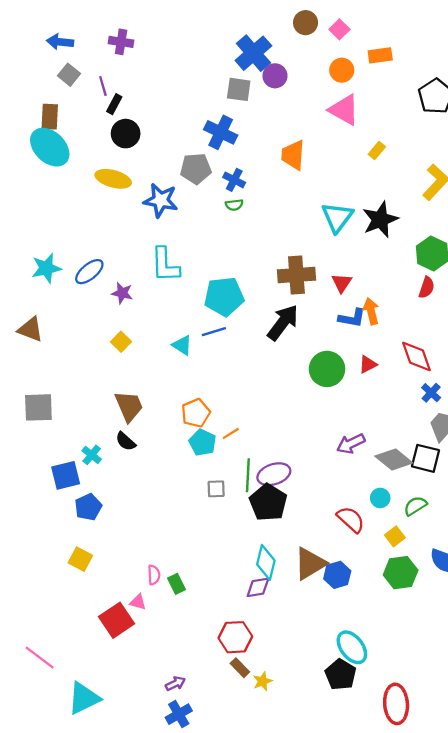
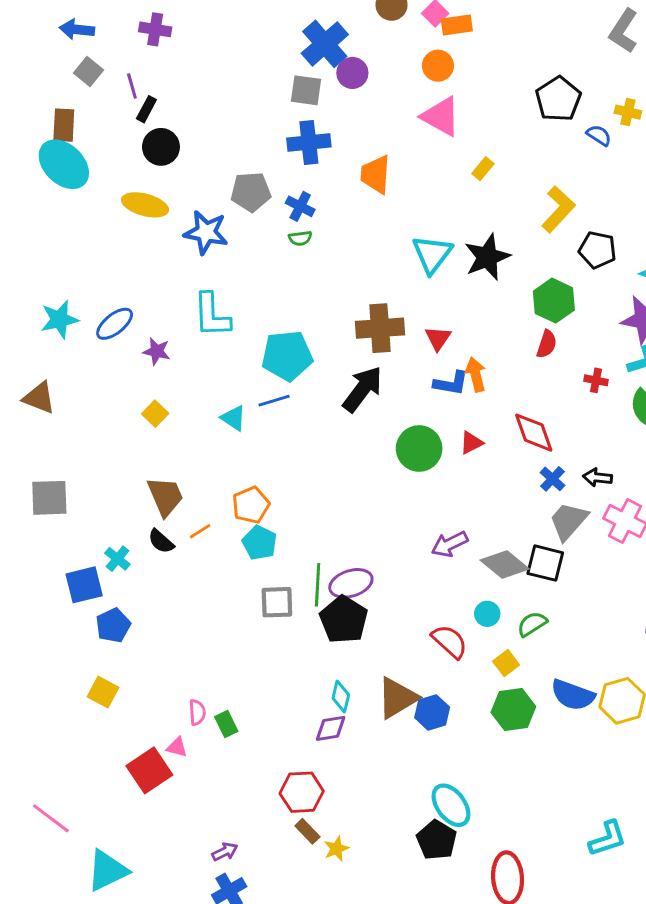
orange rectangle: (380, 55) -> (457, 25), moved
blue cross: (221, 132) -> (309, 143), moved, turned -32
orange line: (231, 433) -> (200, 531), moved
gray square: (216, 489) -> (277, 602), size x1.4
cyan diamond: (266, 562) -> (341, 696), size x0.7

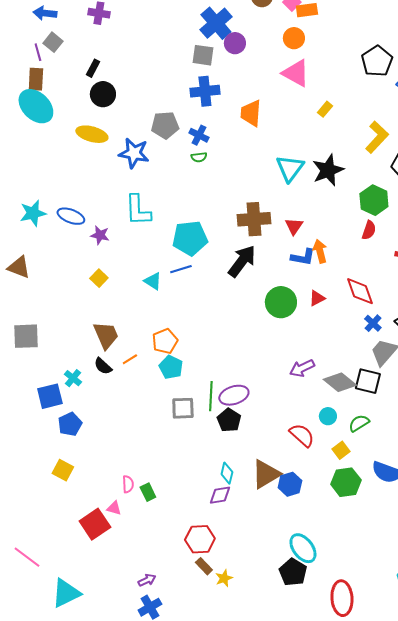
purple line: (132, 86) -> (38, 52), moved
blue ellipse: (115, 324) -> (71, 216), turned 60
black pentagon: (344, 620) -> (229, 420), size x0.7

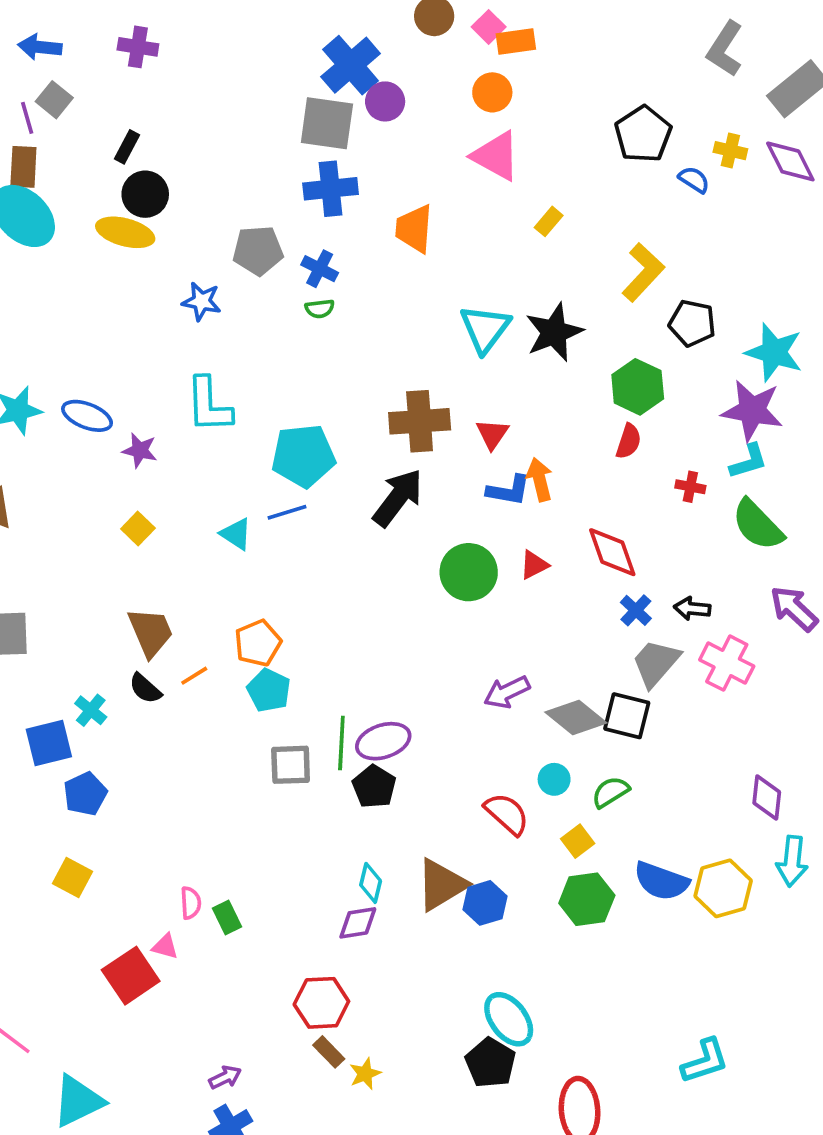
gray square: (203, 55) -> (327, 123), size x1.4
yellow ellipse: (92, 134) -> (125, 232), moved
blue star: (134, 153) -> (202, 301), size x0.7

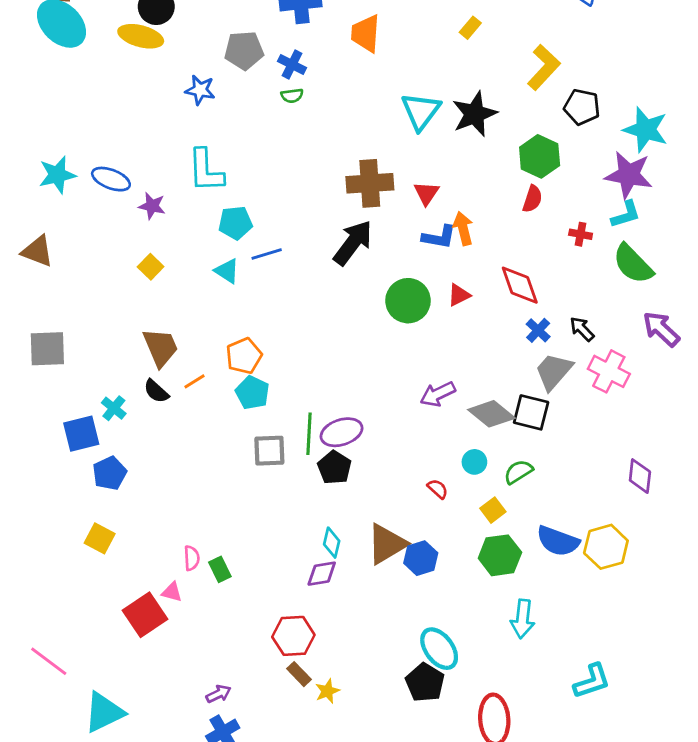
cyan pentagon: (303, 456) -> (235, 223), moved, size x0.7
black arrow: (692, 608) -> (582, 329), turned 40
red semicircle: (507, 814) -> (438, 489), size x0.6
cyan arrow: (792, 861) -> (523, 619), moved

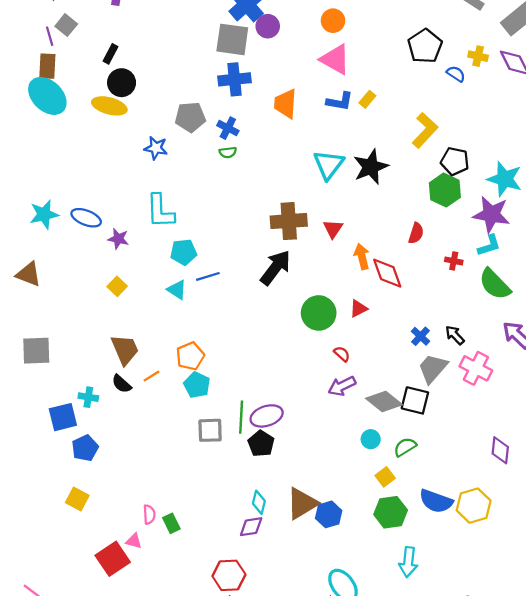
green hexagon: (540, 156) -> (445, 190), moved
blue L-shape: (439, 237) -> (340, 101), moved
red diamond: (520, 285) -> (387, 273), moved
cyan cross: (114, 408) -> (88, 397), turned -30
red semicircle: (438, 489) -> (342, 354), moved

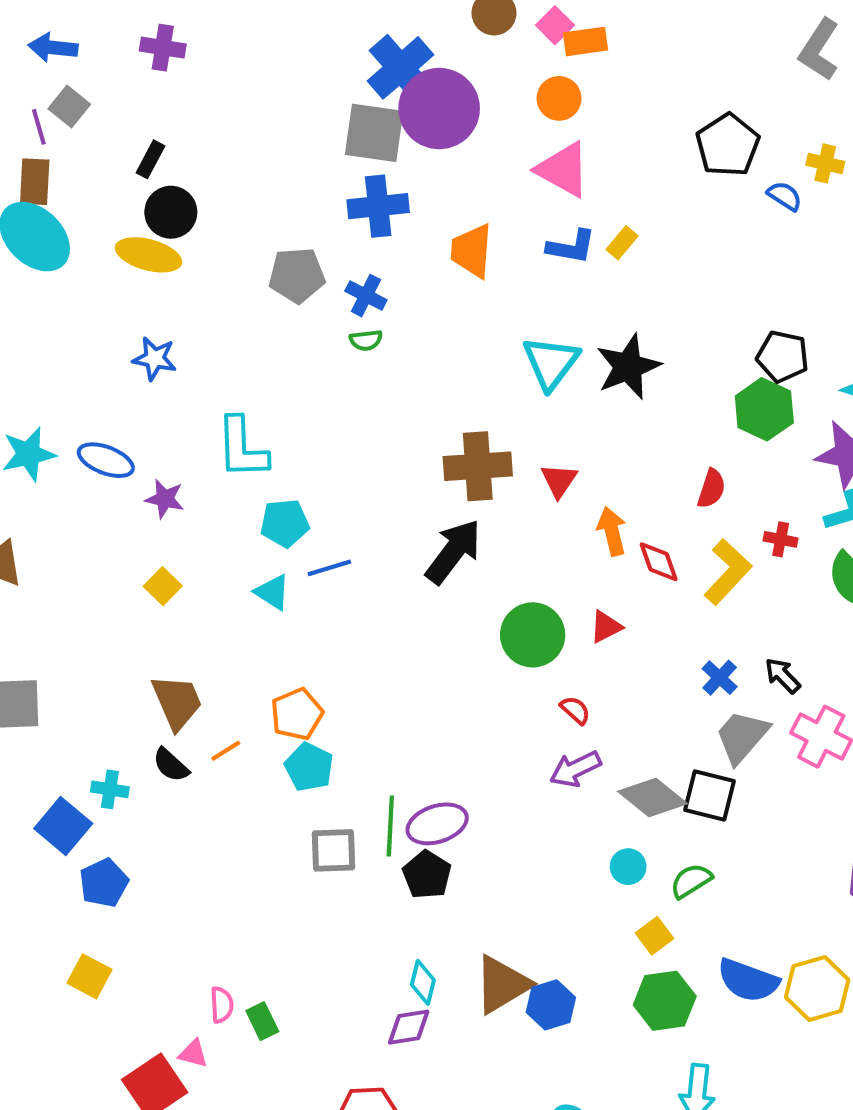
purple circle: (268, 26) -> (439, 109), size x1.8
yellow L-shape: (425, 130) -> (728, 572), moved
blue star: (156, 148) -> (155, 359), moved
red diamond: (387, 273) -> (659, 562), size x0.7
blue square: (63, 417) -> (63, 826), turned -36

